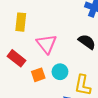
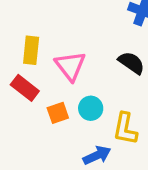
yellow rectangle: (21, 22) -> (31, 50), moved

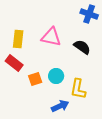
pink triangle: (70, 66) -> (51, 37), moved, turned -40

